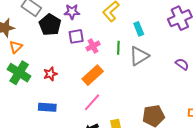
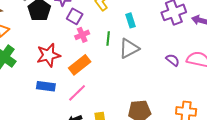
purple square: (76, 36) -> (75, 16), moved, turned 35
red star: (50, 74) -> (48, 55), moved, size x1.6
blue rectangle: (47, 107) -> (46, 86), moved

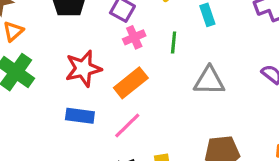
gray triangle: (129, 48) -> (209, 81), moved, turned 30

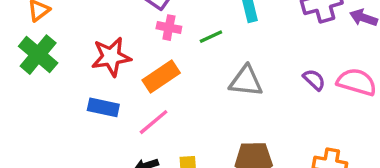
pink cross: (134, 37) -> (169, 28), turned 30
green line: (174, 43) -> (211, 37), turned 55

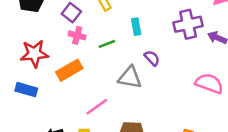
purple semicircle: (314, 80) -> (152, 58), moved
pink line: (154, 122) -> (97, 107), moved

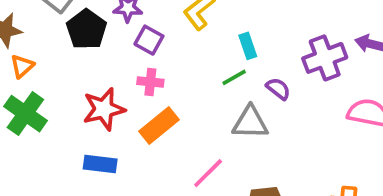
purple cross: (188, 24) -> (325, 58), moved
pink cross: (77, 35) -> (150, 82), moved
green line: (107, 44) -> (234, 77), moved

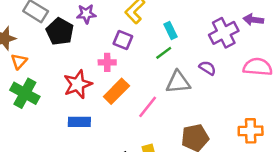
purple square: (149, 40) -> (123, 40), moved
purple semicircle: (278, 89) -> (207, 68), moved
pink line: (208, 173) -> (148, 107), moved

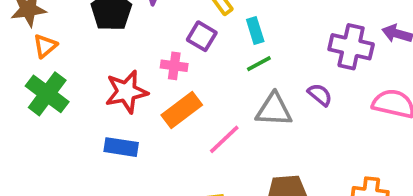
cyan rectangle: (171, 31) -> (255, 30), moved
purple cross: (224, 33) -> (351, 47), turned 32

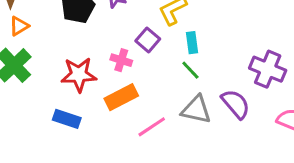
green line: (259, 64) -> (190, 70), turned 65
purple semicircle: (320, 95) -> (236, 104), size x1.5

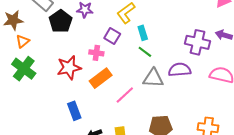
purple semicircle: (236, 104) -> (180, 70), turned -45
blue rectangle: (67, 119) -> (74, 111), moved, turned 60

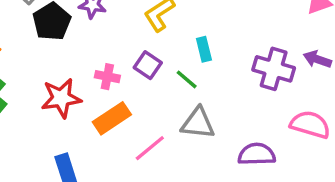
cyan rectangle: (143, 33) -> (204, 49), moved
purple square: (112, 36) -> (148, 65), moved
purple semicircle: (180, 70) -> (257, 154), moved

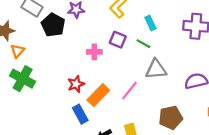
red star: (61, 98) -> (76, 84), moved, size x0.7
orange rectangle: (112, 118) -> (98, 95), moved

